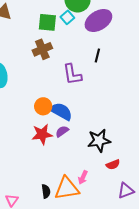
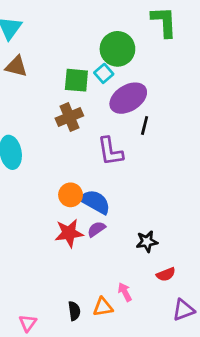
purple ellipse: (98, 21) -> (128, 98), moved
black star: (99, 141) -> (147, 242), size x0.7
pink arrow: (83, 177) -> (125, 292), turned 128
orange triangle: (67, 188) -> (103, 307), size x0.6

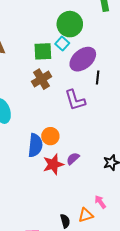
blue semicircle: (95, 202) -> (35, 145), moved, turned 75

